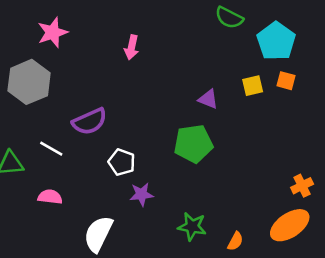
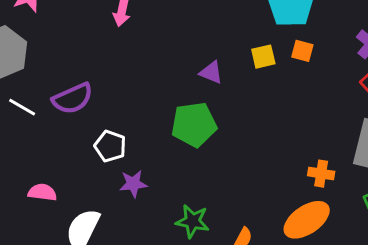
white line: (51, 149) -> (22, 107), moved
orange cross: (302, 186) -> (321, 174), turned 35
pink semicircle: (50, 197) -> (42, 192), moved

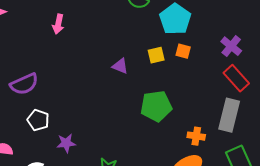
green pentagon: (194, 124) -> (156, 106), moved
white pentagon: (110, 146) -> (38, 120), moved

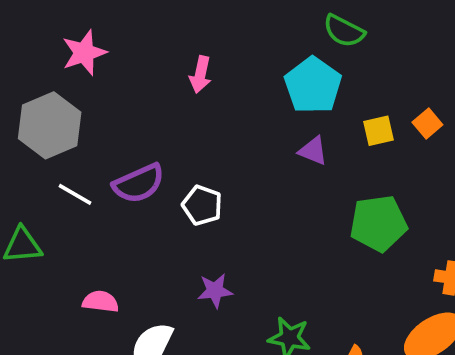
cyan pentagon: (175, 19) -> (313, 85), moved
orange square: (183, 51) -> (427, 124), turned 35
white pentagon: (38, 120) -> (202, 205), moved

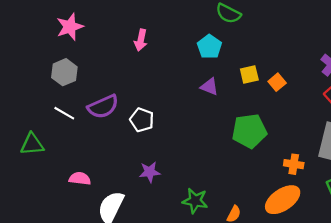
cyan pentagon: (313, 85) -> (209, 47), size x0.7
orange square: (427, 124) -> (277, 82), moved
gray hexagon: (50, 125) -> (64, 72), moved, size x0.7

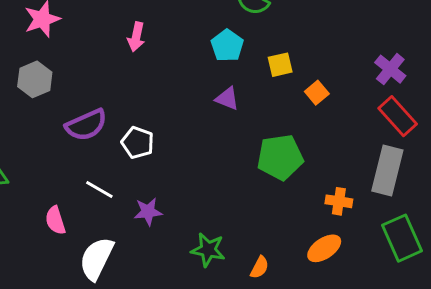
yellow square: (249, 74) -> (280, 65), moved
white line: (64, 113) -> (99, 190), moved
pink semicircle: (80, 179) -> (55, 220), turned -115
orange ellipse: (283, 200) -> (324, 248), size x0.7

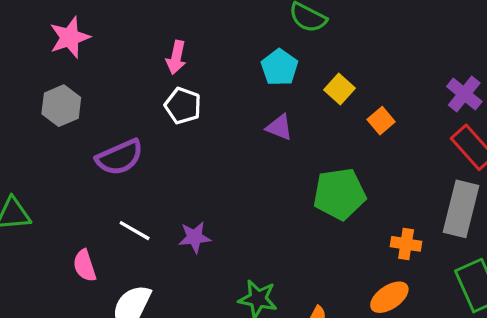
yellow square: (280, 65) -> (339, 89), turned -35
white pentagon: (138, 143) -> (183, 106), moved
purple star: (148, 212) -> (195, 237), moved

